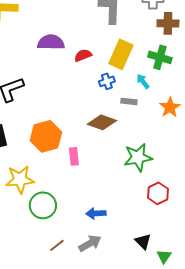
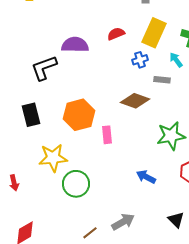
purple semicircle: (51, 42) -> (75, 45), moved
blue arrow: (96, 213) -> (146, 177), moved, turned 30
brown line: (57, 245) -> (90, 233), moved

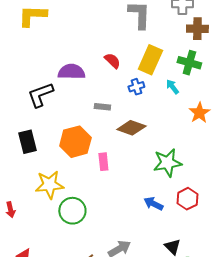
red semicircle: (116, 34) -> (112, 61), turned 66
gray rectangle: (162, 80) -> (102, 107), moved
blue arrow: (146, 177) -> (153, 204), moved

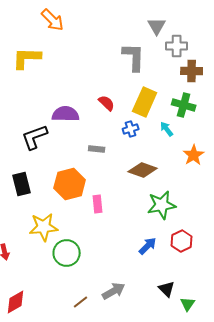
brown diamond: (131, 128) -> (143, 170), moved
blue arrow: (153, 204) -> (148, 246), turned 108

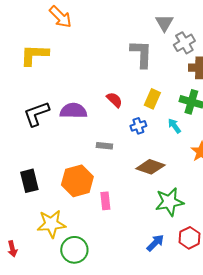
gray cross: (177, 46) -> (184, 43), turned -30
yellow rectangle: (145, 102) -> (152, 99), size x0.7
black L-shape: (35, 137) -> (36, 114), moved

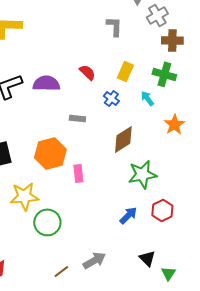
gray L-shape: (141, 54) -> (114, 26), size x0.7
blue cross: (138, 126) -> (111, 98), turned -35
brown diamond: (150, 167) -> (123, 139), turned -52

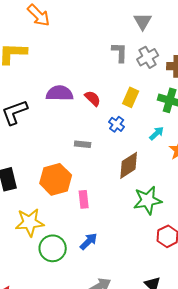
gray cross: (157, 15) -> (148, 57), moved
purple semicircle: (46, 83) -> (60, 93), moved
cyan arrow: (147, 98) -> (157, 133), moved, turned 84
blue arrow: (128, 215) -> (89, 241), moved

